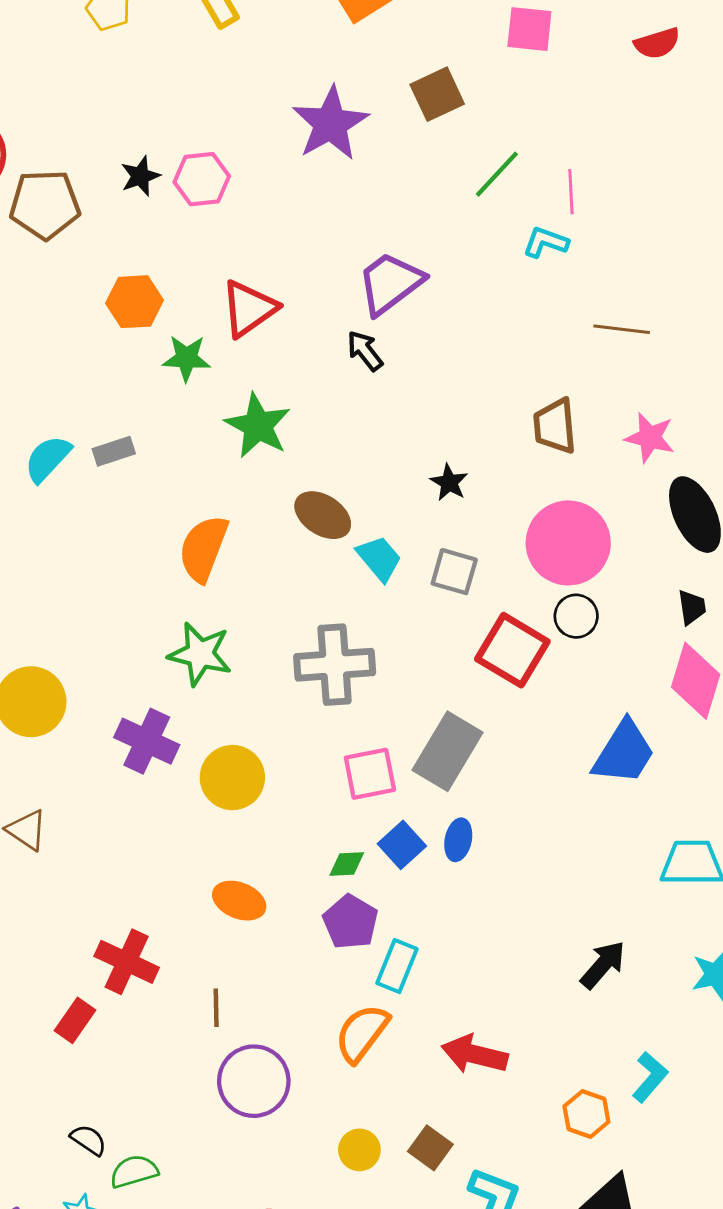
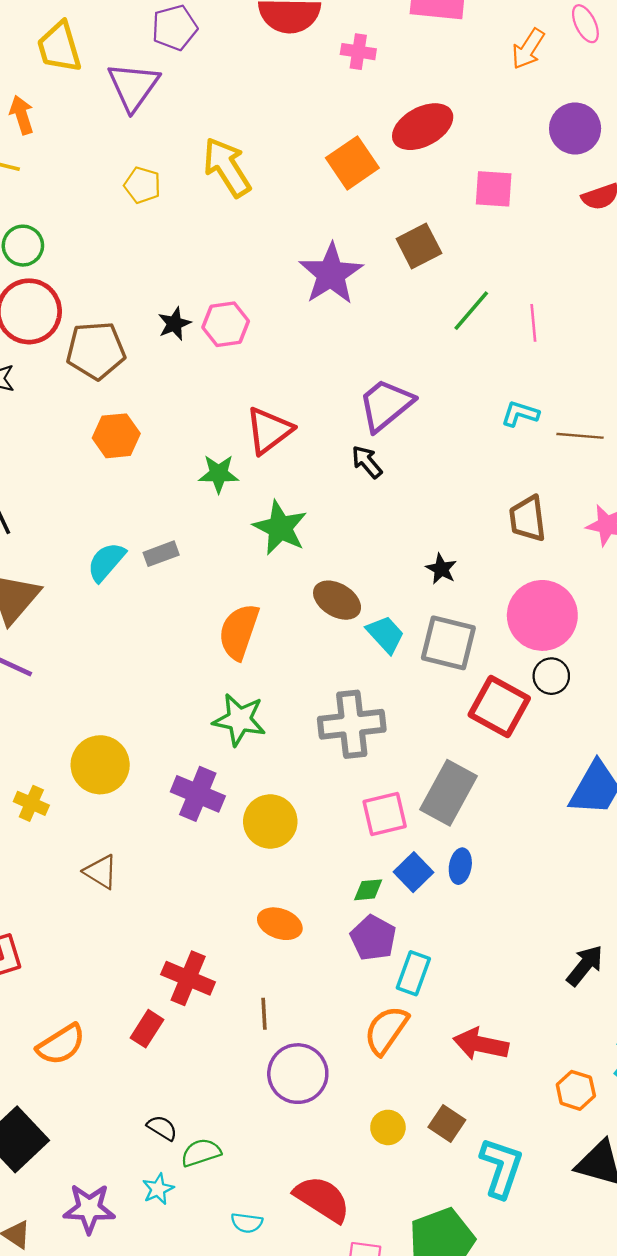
cyan L-shape: (546, 242) -> (520, 414), moved
orange hexagon: (135, 302) -> (116, 436), moved
gray square: (454, 572) -> (448, 643), size x1.4

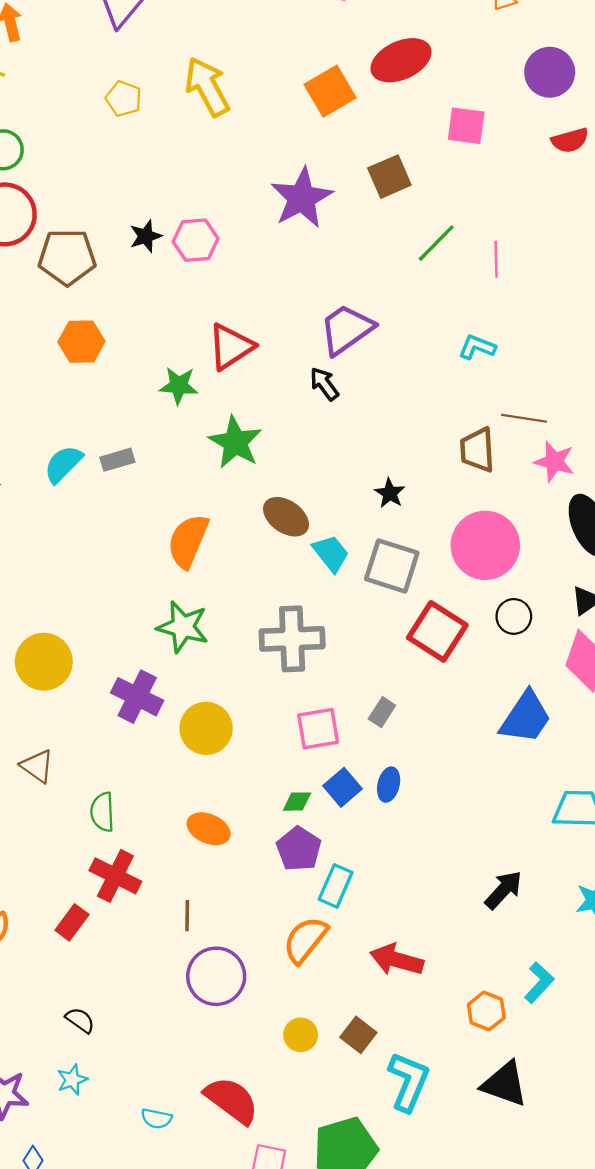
brown line: (580, 436) -> (524, 418), moved
black circle: (551, 676) -> (514, 616), moved
gray rectangle: (449, 793) -> (382, 712), size x0.5
green semicircle: (201, 1153) -> (102, 812), moved, turned -78

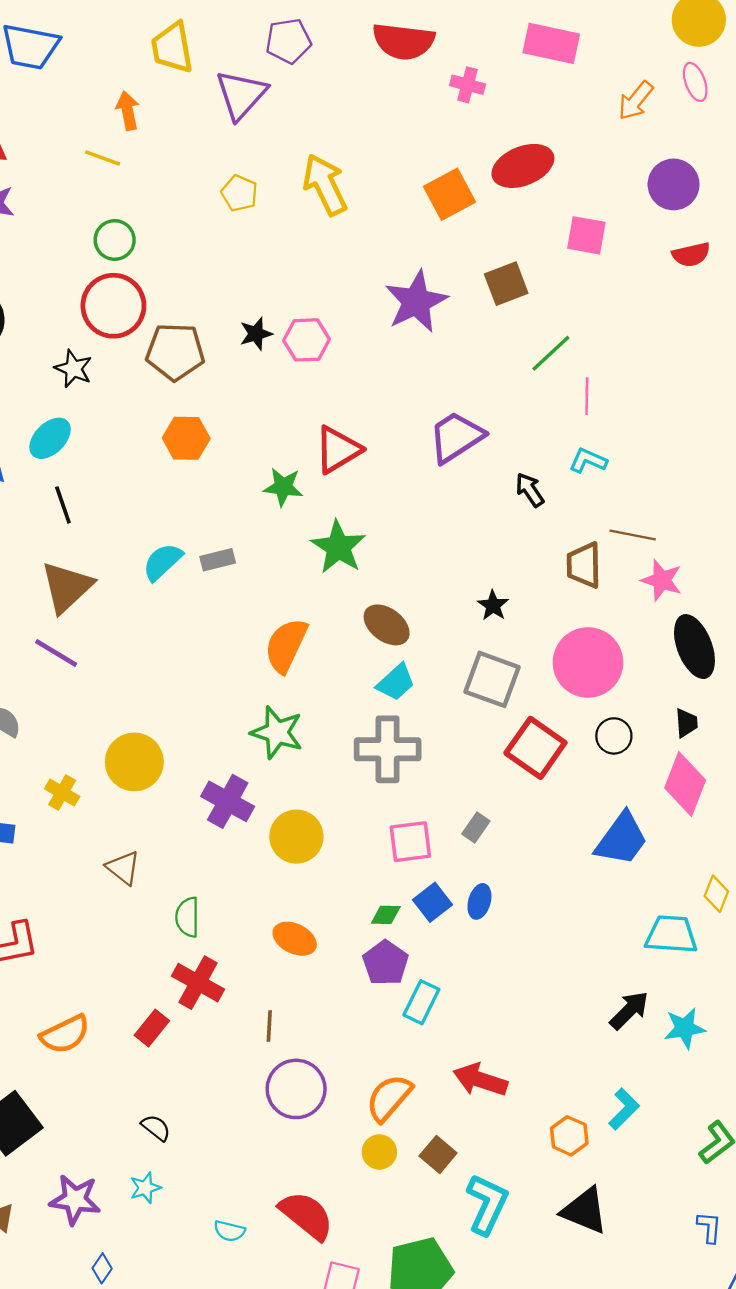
pink line: (496, 259) -> (587, 396), moved
black arrow: (324, 384) -> (530, 490), moved
cyan trapezoid: (331, 553) -> (396, 682), moved, turned 84
black arrow: (503, 890) -> (629, 1010), moved
orange semicircle: (305, 940) -> (389, 1098), moved

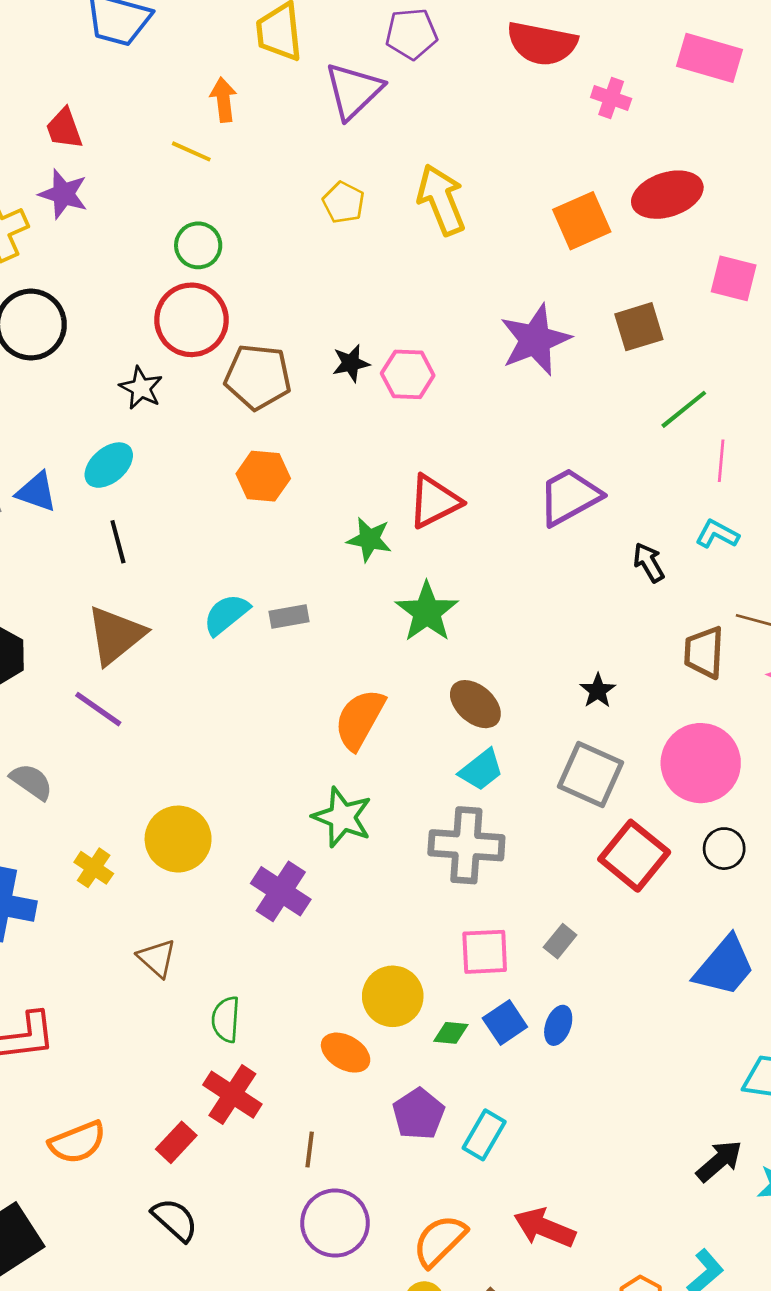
yellow circle: (296, 837) -> (393, 996), moved
purple pentagon: (385, 963) -> (418, 1114), moved
black semicircle: (156, 1128) -> (175, 1220), moved, size x1.4

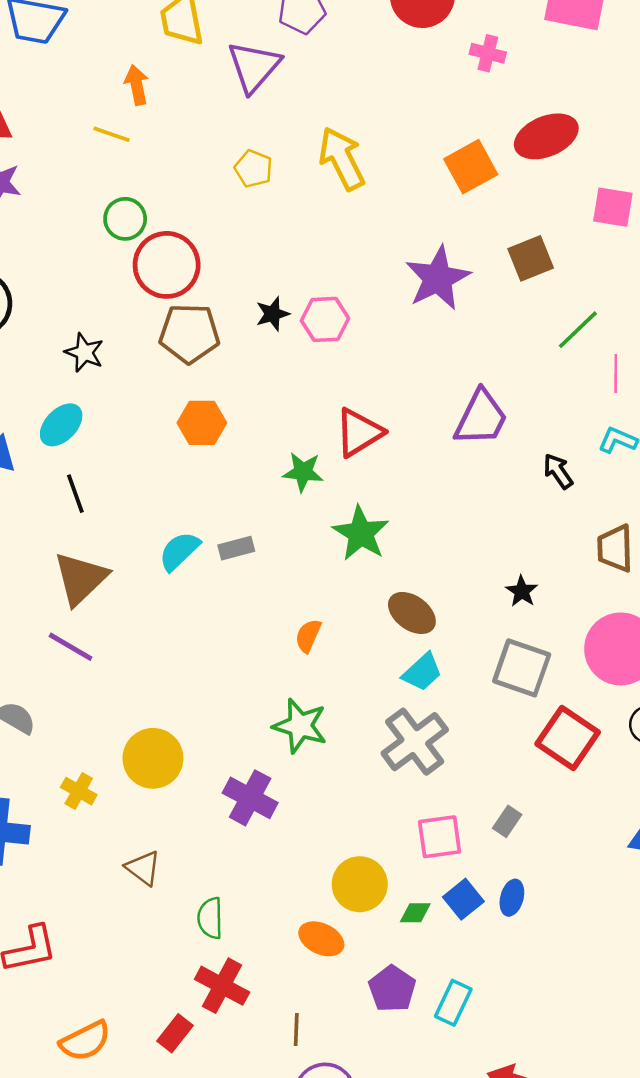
red circle: (191, 320) -> (167, 265), moved
purple trapezoid: (569, 497) -> (481, 418), turned 150
orange semicircle: (360, 719) -> (308, 636), size x0.6
gray cross: (466, 845) -> (415, 742), turned -36

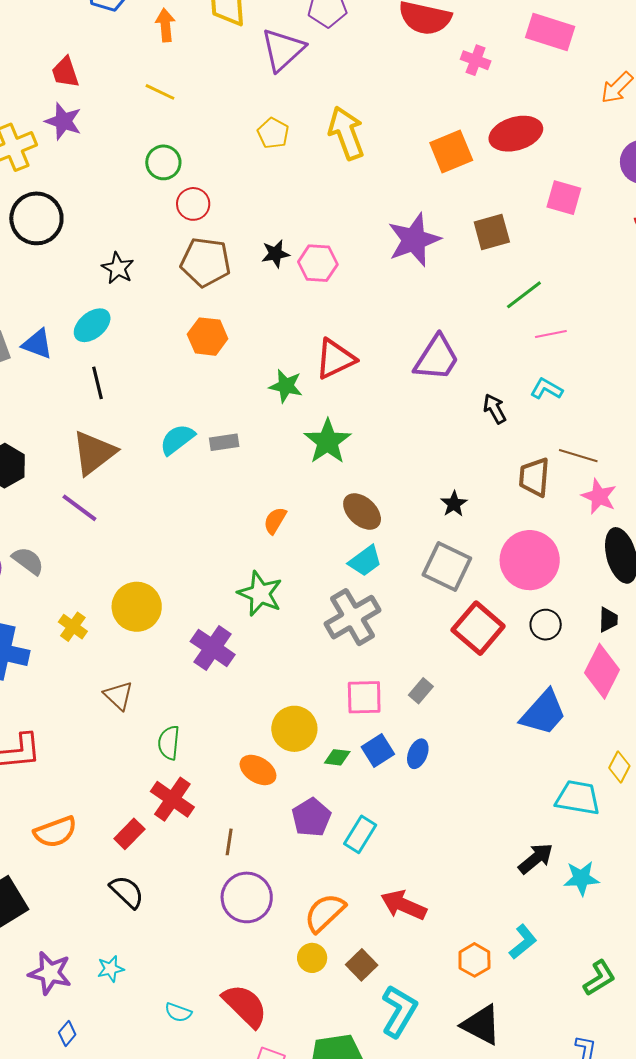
orange arrow: (137, 85) -> (165, 25), moved
red circle: (167, 265) -> (193, 204), size x0.6
pink line: (616, 373) -> (551, 334), turned 72

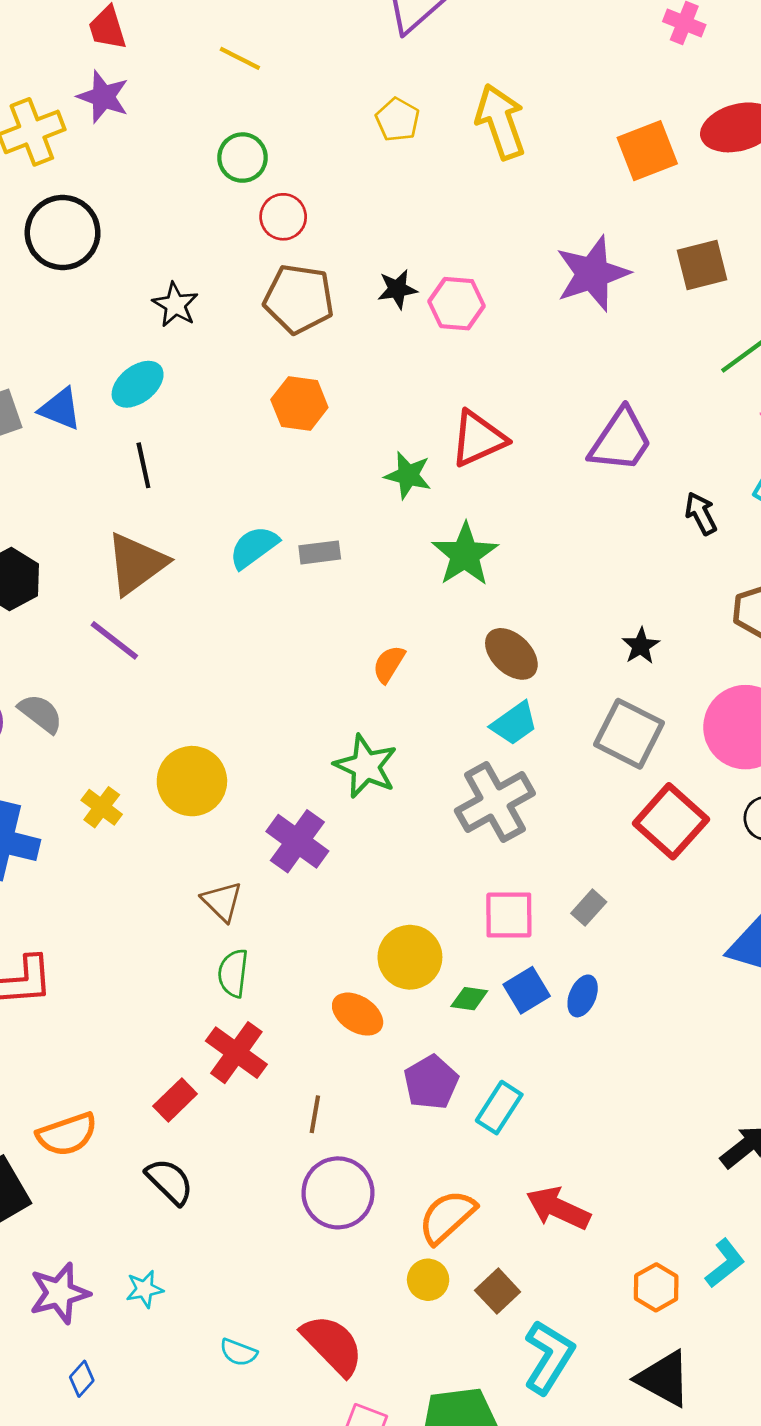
brown triangle: (118, 696) -> (222, 901), moved
orange semicircle: (55, 832) -> (67, 1134), moved
purple star: (50, 973) -> (59, 1293), turned -30

